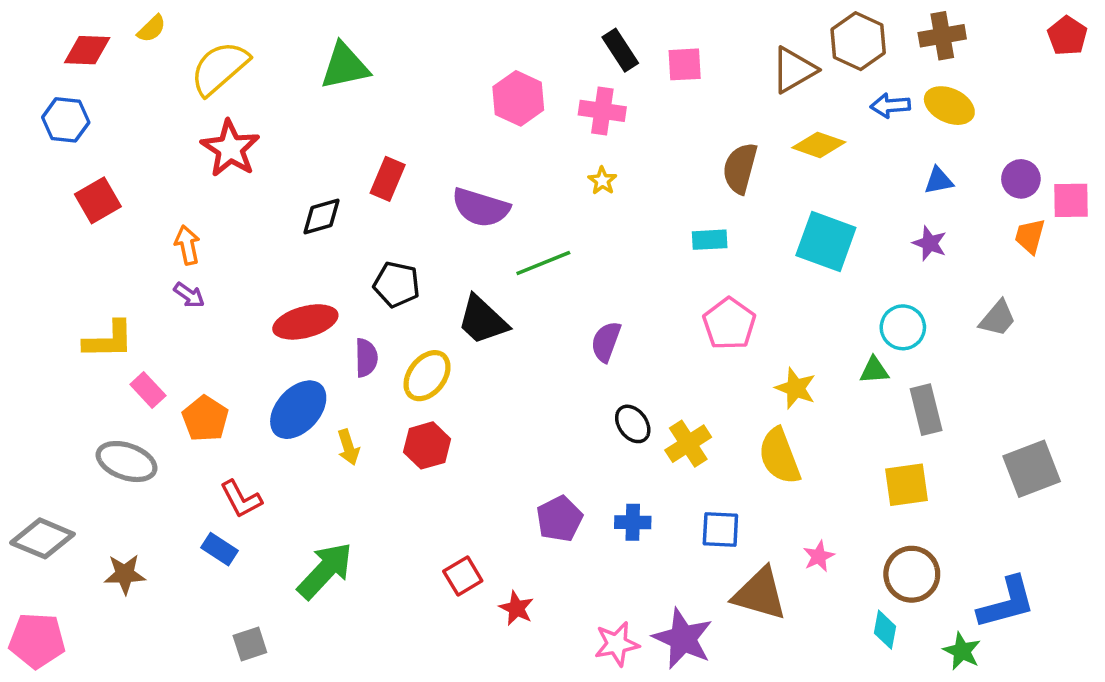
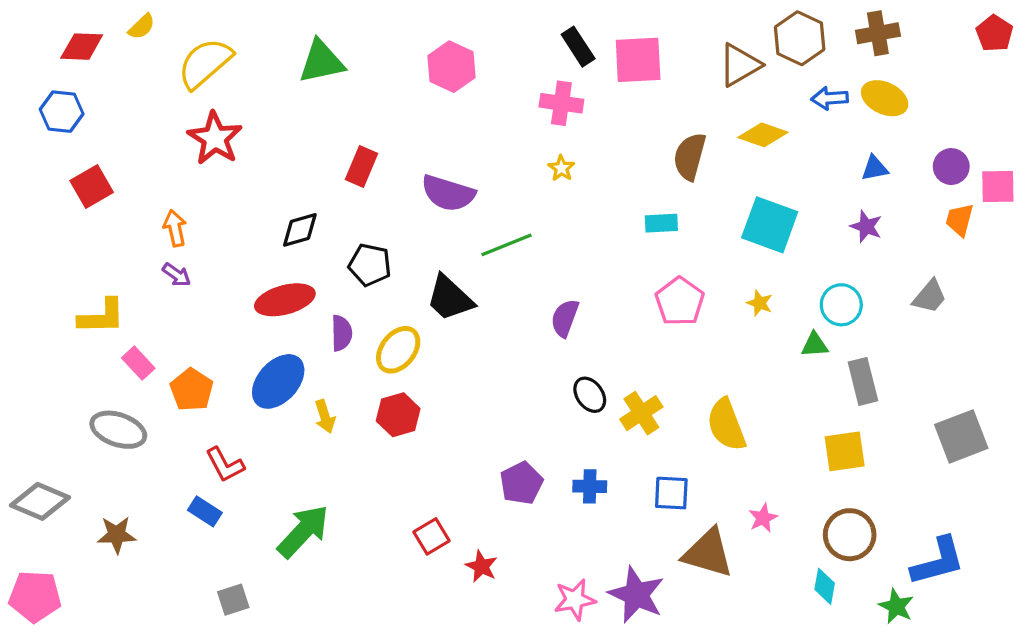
pink square: (685, 64) -> (638, 60), size x1.5
pink hexagon: (518, 98) -> (451, 67), moved
black diamond: (321, 216) -> (300, 230), moved
yellow star: (796, 388) -> (760, 303), moved, size x0.7

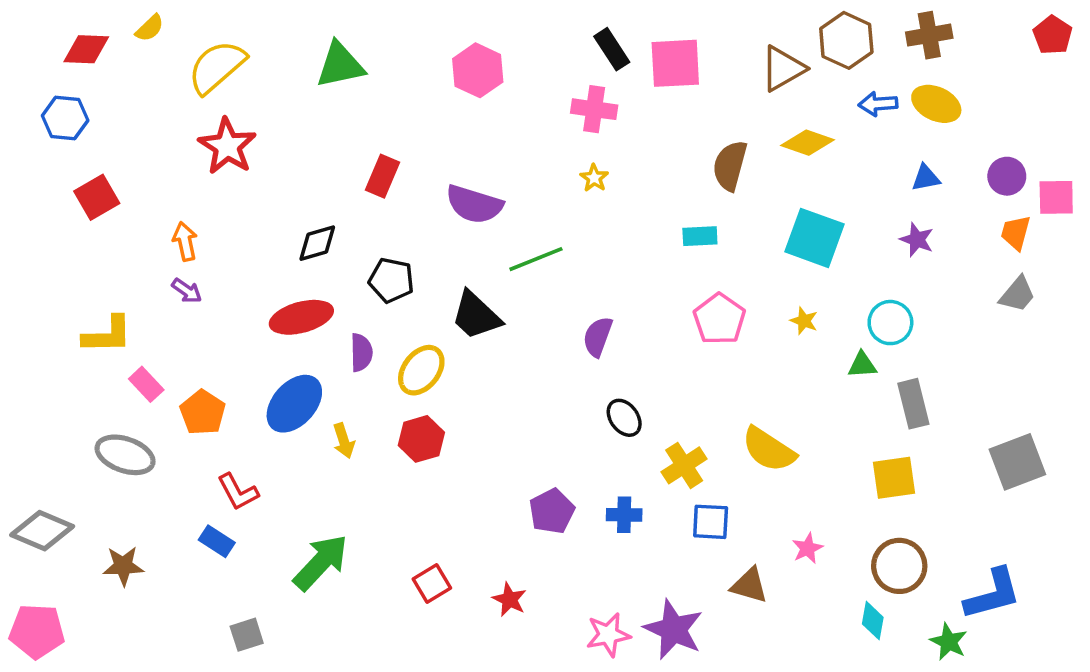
gray trapezoid: (930, 296) -> (1017, 294), moved
yellow cross: (641, 413) -> (684, 465), moved
yellow semicircle: (726, 425) -> (769, 450), turned -36
red square: (431, 536) -> (432, 584), moved
brown triangle: (708, 553) -> (749, 585), size x0.7

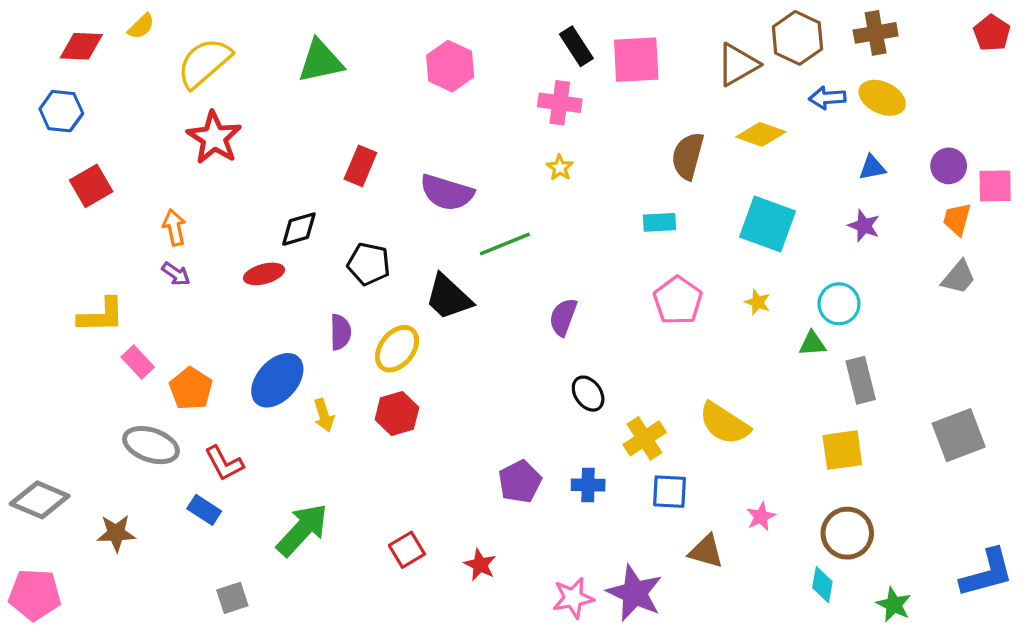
red ellipse: (301, 317) -> (264, 274), moved, size x0.7
gray ellipse: (125, 455) -> (151, 445), moved
blue L-shape: (993, 594) -> (987, 573), moved

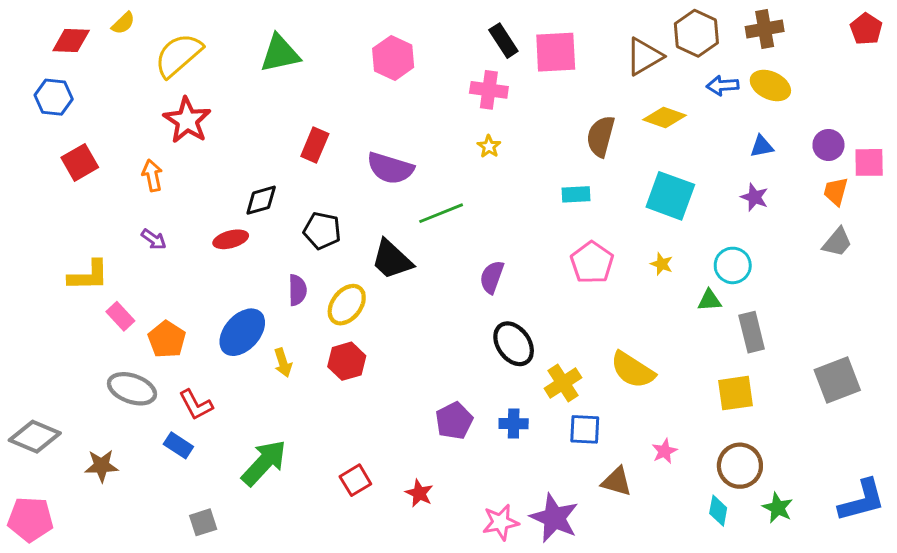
orange arrow: (174, 227) -> (152, 175), moved
black ellipse: (588, 394) -> (514, 344), size x1.4
green star: (894, 605) -> (778, 508), moved

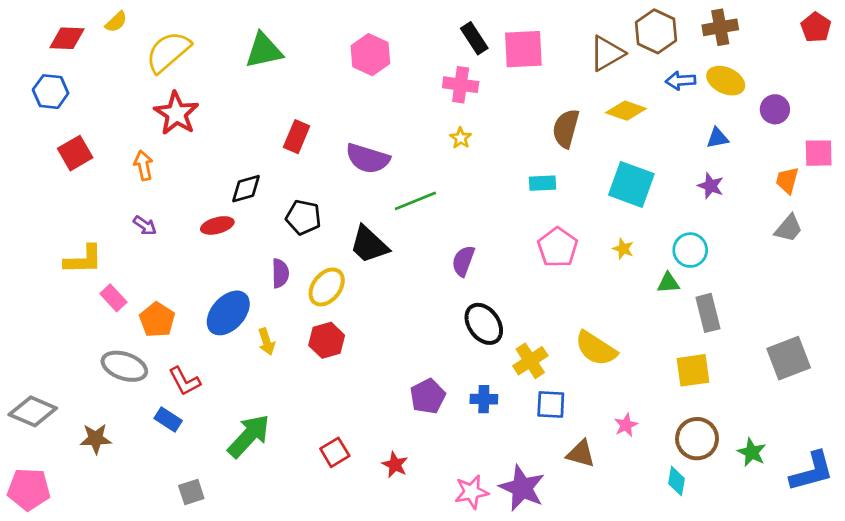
purple circle: (828, 145) -> (775, 109), moved
green star: (778, 508) -> (752, 452), moved

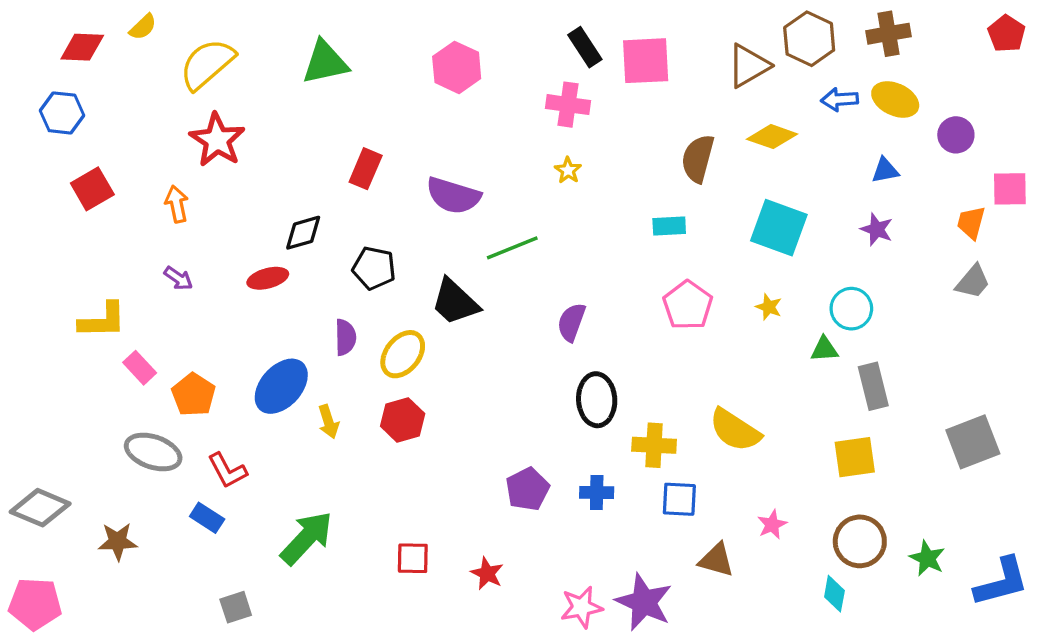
black ellipse: (484, 324) -> (597, 400), turned 33
yellow cross: (530, 361) -> (654, 445), turned 36
red square: (335, 452) -> (413, 558), turned 32

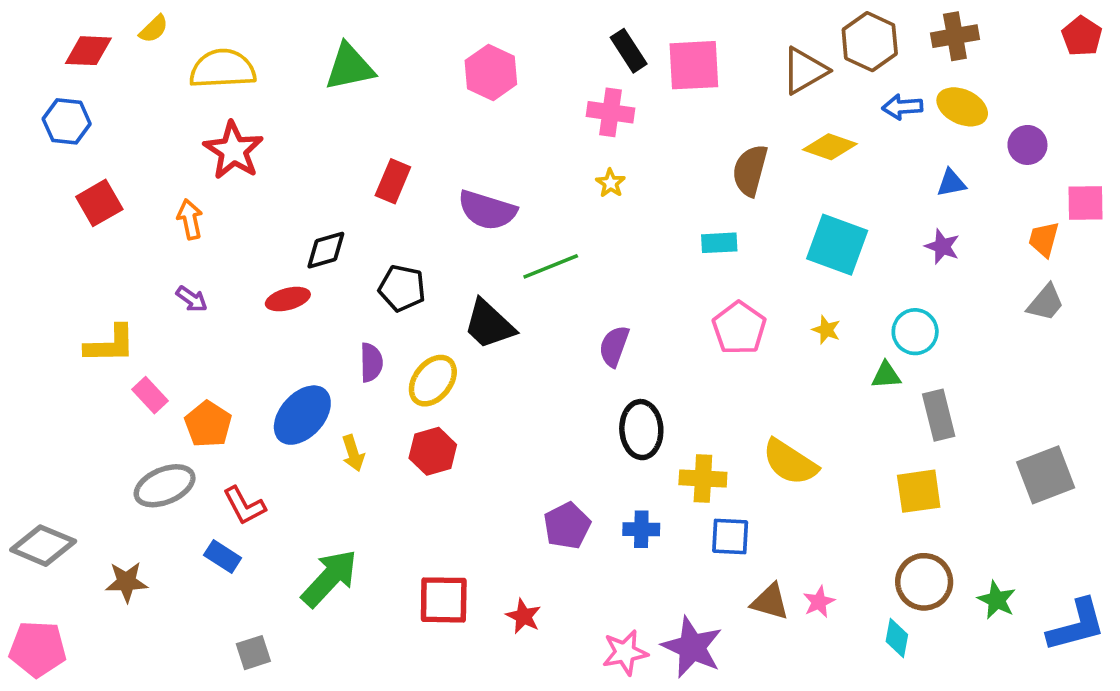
yellow semicircle: (207, 64) -> (223, 69), turned 38
gray ellipse: (153, 452) -> (165, 486), turned -42
pink star: (772, 525) -> (819, 602), moved
red square: (413, 558) -> (444, 600), size x1.4

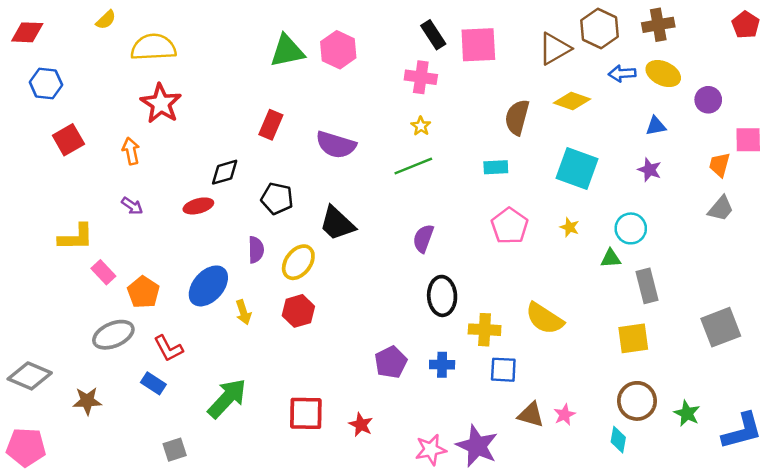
red diamond: (88, 51) -> (27, 32), moved
green triangle: (349, 67) -> (287, 51), moved
green line: (551, 266) -> (413, 166), moved

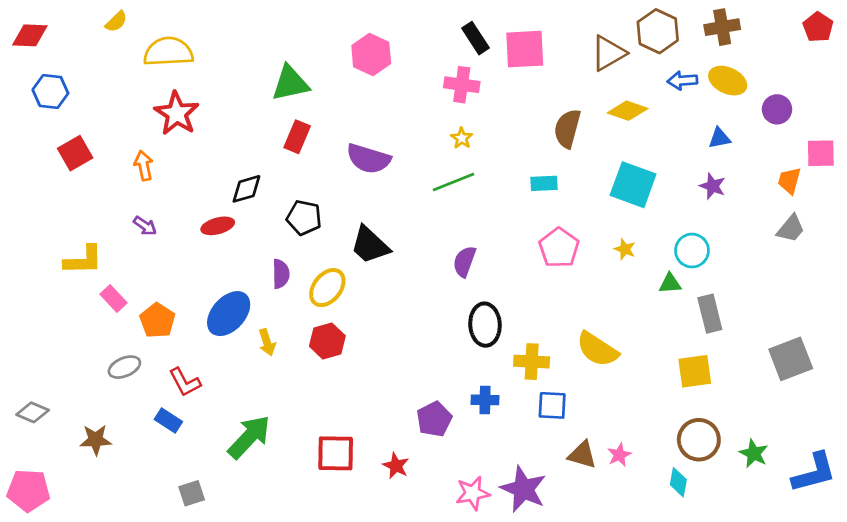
green triangle: (287, 51) -> (290, 83), moved
gray ellipse: (113, 335) -> (124, 367), size x0.7
purple pentagon: (391, 362) -> (434, 419), moved
gray diamond: (30, 376) -> (33, 412), size x0.7

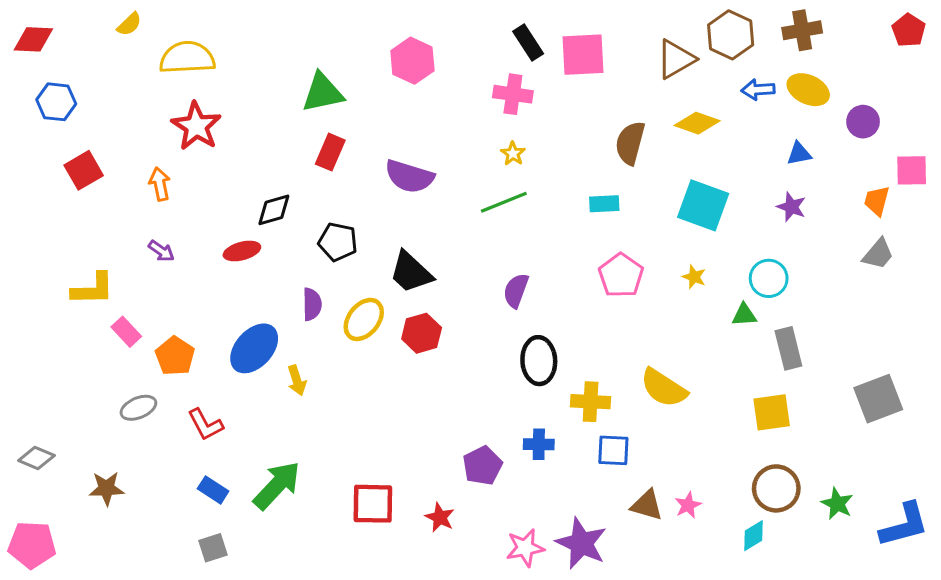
red hexagon: (327, 341) -> (422, 333), moved
blue rectangle: (168, 421) -> (213, 490), moved
cyan diamond: (678, 482) -> (753, 536), turned 48

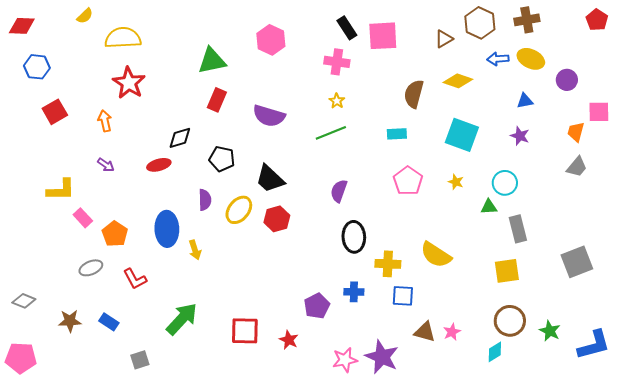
brown triangle: (676, 59) -> (444, 39), size x0.7
blue ellipse: (254, 348) -> (167, 229), turned -44
blue rectangle: (213, 490) -> (109, 322), moved

